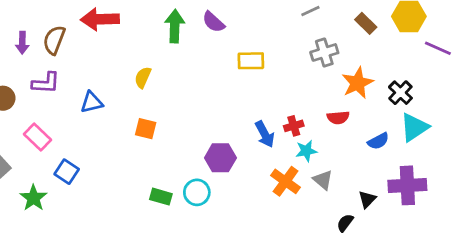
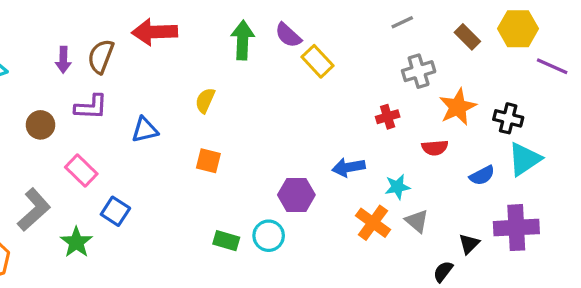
yellow rectangle: (251, 61) -> (318, 61), moved, turned 48
black cross: (400, 93) -> (508, 118), turned -30
red cross: (294, 126) -> (388, 117), moved
blue arrow: (265, 134) -> (348, 167), turned 108

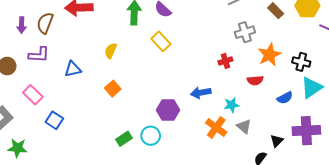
yellow rectangle: (318, 61) -> (161, 41), moved
orange square: (208, 161) -> (113, 89), turned 35
green rectangle: (226, 241) -> (124, 139), turned -49
green star: (76, 242) -> (17, 148), moved, turned -30

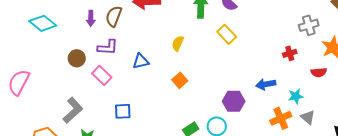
pink rectangle: (33, 95) -> (102, 75), moved
blue square: (54, 120) -> (123, 111), turned -36
orange cross: (216, 128) -> (281, 118), turned 30

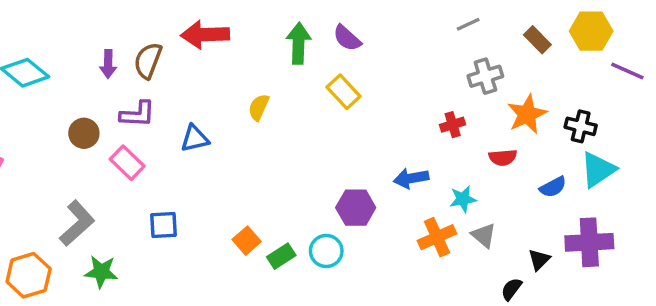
orange square: (180, 80) -> (247, 241), moved

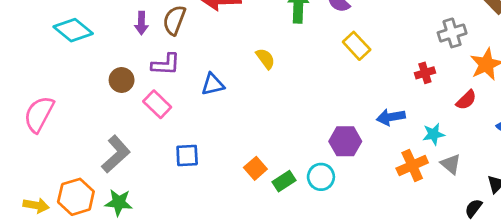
yellow rectangle: (344, 92) -> (357, 46), moved
yellow semicircle: (259, 107) -> (265, 59), turned 120
red semicircle: (503, 158) -> (466, 100), turned -40
green star: (101, 272) -> (119, 203), moved

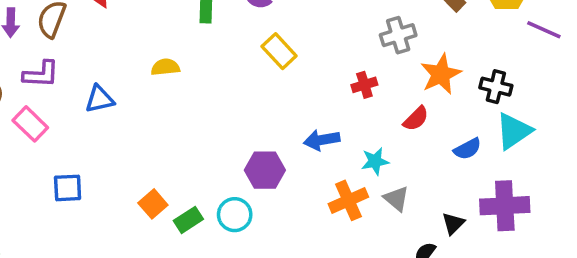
yellow semicircle: (265, 59) -> (165, 67), turned -60

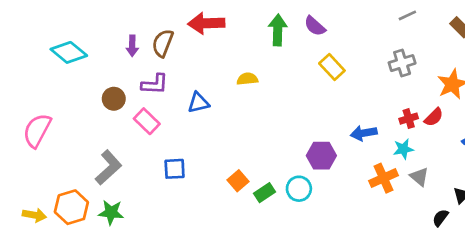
gray cross: (398, 35) -> (402, 63), moved
red cross: (364, 85) -> (409, 119), moved

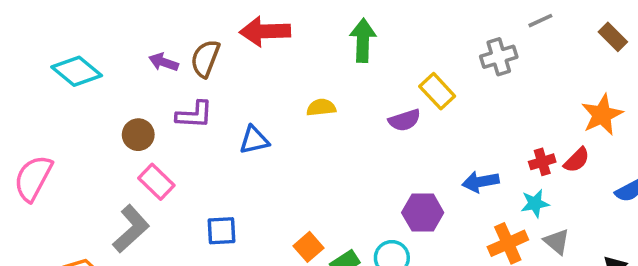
purple semicircle: (315, 26) -> (405, 120), moved, turned -60
purple arrow: (132, 46) -> (164, 62), turned 108
gray cross: (402, 63) -> (499, 57), moved
pink rectangle: (147, 121) -> (156, 182), moved

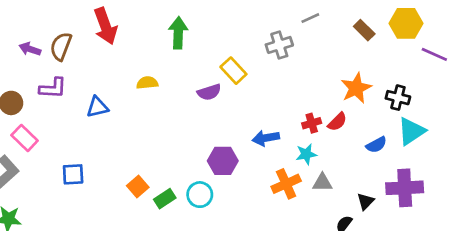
red arrow: (265, 31) -> (105, 26), turned -108
gray triangle: (557, 242) -> (322, 182), turned -40

